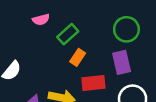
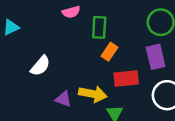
green rectangle: (68, 34) -> (99, 27), turned -45

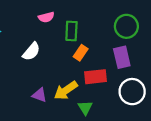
white semicircle: (40, 66) -> (31, 52), moved
yellow arrow: (93, 94) -> (66, 90), turned 135

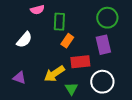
white circle: (132, 92) -> (102, 82), moved
purple triangle: (39, 95) -> (19, 78), moved

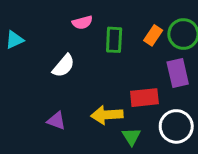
orange rectangle: (67, 41) -> (153, 35), moved
yellow arrow: (54, 74) -> (107, 115), turned 30

